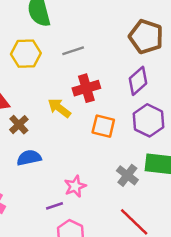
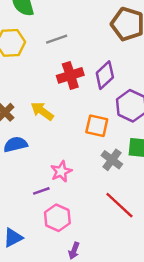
purple diamond: (138, 81) -> (105, 75), moved
yellow arrow: (59, 108) -> (42, 111), moved
orange square: (103, 126) -> (97, 126), moved

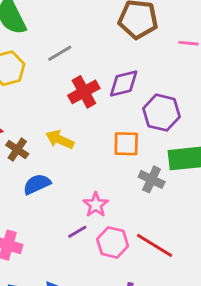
purple diamond: (105, 75) -> (124, 83), turned 40
red line: (119, 205) -> (154, 245), moved
pink hexagon: (57, 218) -> (113, 242), moved

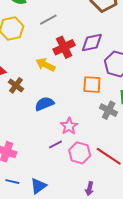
yellow arrow: (60, 139) -> (45, 65), moved
blue semicircle: (37, 184) -> (44, 104), moved

